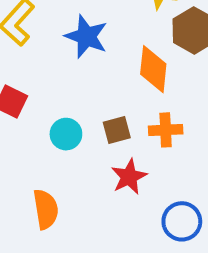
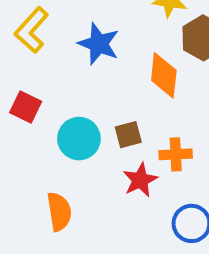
orange cross: (166, 130) -> (176, 154), moved
cyan circle: (66, 134) -> (79, 139), size x1.4

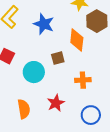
brown square: (128, 135) -> (58, 58), moved
red star: (140, 180) -> (56, 103), moved

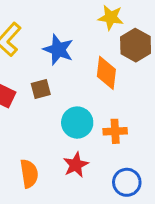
brown square: (58, 58) -> (41, 89), moved
cyan circle: (34, 72) -> (77, 123), moved

